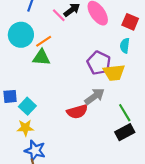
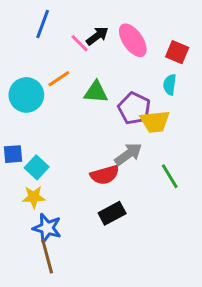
cyan circle: (21, 35) -> (26, 95), moved
green triangle: (41, 57) -> (96, 92), moved
black rectangle: (125, 132) -> (112, 213), moved

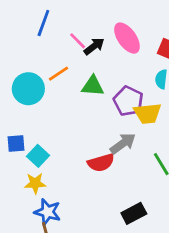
black arrow: (97, 36) -> (94, 46), moved
black rectangle: (112, 213) -> (134, 213), moved

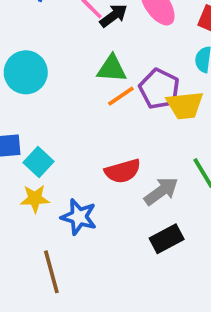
orange line: (58, 74) -> (121, 96), moved
gray arrow: (123, 144) -> (161, 191), moved
blue star: (48, 212) -> (79, 217), moved

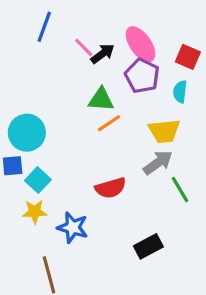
cyan circle: (26, 72) -> (27, 133), moved
purple pentagon: (159, 89) -> (142, 76), moved
gray arrow: (161, 191) -> (158, 163), moved

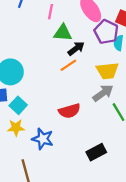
pink line: (84, 47) -> (50, 12), turned 56
black arrow: (103, 54) -> (76, 48), moved
purple pentagon: (142, 76) -> (106, 32), moved
green triangle: (101, 99) -> (63, 33), moved

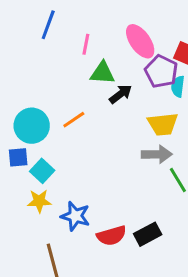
orange line: (68, 65) -> (74, 120), moved
gray arrow: (103, 93) -> (157, 154), turned 35
red semicircle: (69, 111) -> (112, 236), moved

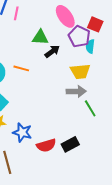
pink line: (86, 44) -> (16, 13), moved
orange line: (74, 120) -> (21, 68), turned 49

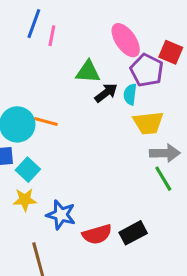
cyan semicircle: (90, 46) -> (130, 94), moved
orange line: (21, 68) -> (46, 121), moved
gray arrow: (76, 91) -> (165, 153), moved

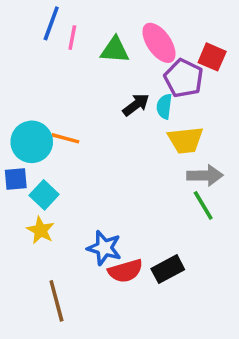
green triangle: (88, 72) -> (115, 50), moved
yellow star: (25, 200) -> (41, 230), turned 30
blue star: (61, 215) -> (104, 248), moved

